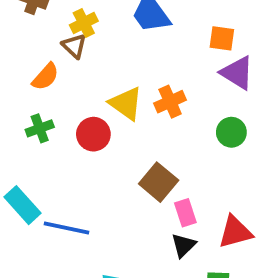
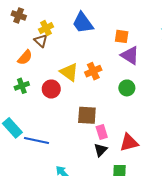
brown square: (159, 182) -> (87, 115), turned -36

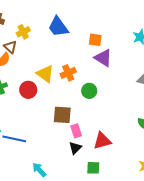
brown triangle: (41, 41) -> (10, 47), moved
green circle: (127, 88) -> (89, 91), moved

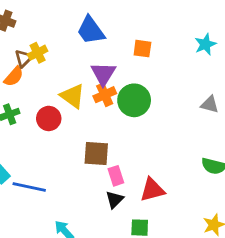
yellow cross: (23, 32) -> (38, 53), moved
brown triangle: (10, 47) -> (24, 58), turned 32
purple triangle: (103, 58) -> (103, 74), moved, turned 30
green circle: (89, 91) -> (134, 100), moved, size x1.5

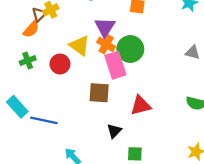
orange cross: (105, 95) -> (106, 44), turned -36
pink rectangle: (116, 176) -> (115, 65), moved, size x1.6
red triangle: (152, 190) -> (141, 106), moved

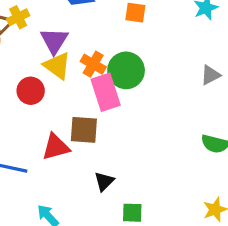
purple triangle: (105, 27) -> (54, 41), moved
gray triangle: (193, 52) -> (210, 75), turned -42
red triangle: (141, 106) -> (56, 147), moved

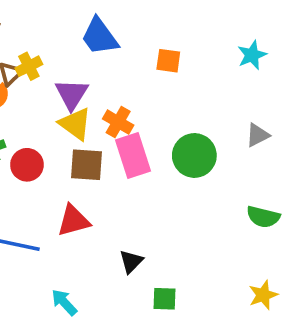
green circle: (126, 70) -> (194, 155), moved
red circle: (31, 91) -> (27, 165), moved
brown square: (84, 130) -> (86, 165), moved

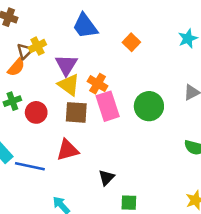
orange square: (168, 61) -> (131, 42), turned 36

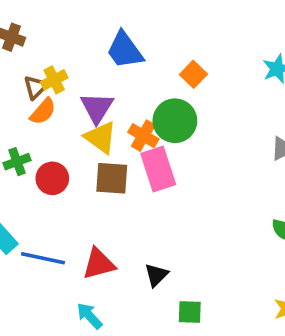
orange semicircle: (16, 67) -> (43, 111), moved
green circle: (149, 106) -> (175, 121), moved
red triangle: (68, 150) -> (99, 264), moved

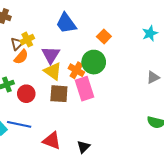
blue line: (43, 258) -> (19, 124), moved
red triangle: (99, 264) -> (52, 141), turned 36

